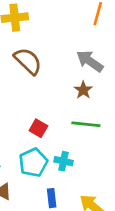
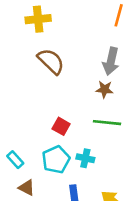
gray arrow: (90, 61) -> (111, 61), turned -112
brown star: (83, 90) -> (105, 89), turned -30

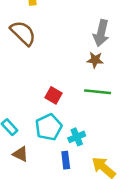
brown semicircle: (51, 61) -> (23, 33), moved
cyan cross: (85, 158) -> (77, 137), moved, turned -35

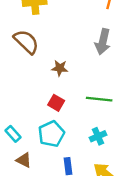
brown star: (95, 60) -> (60, 68), moved
cyan cross: (77, 137) -> (98, 136), moved

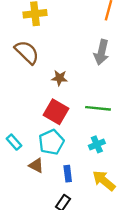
red square: (56, 103) -> (56, 112), size x1.5
brown triangle: (24, 160) -> (36, 165), moved

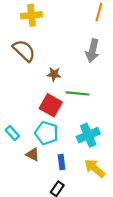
green line: (98, 108) -> (78, 93), moved
cyan pentagon: (51, 142) -> (47, 133), turned -30
cyan cross: (97, 144) -> (88, 135), size x1.5

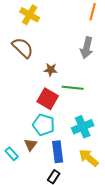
yellow cross: (32, 15) -> (30, 15), turned 36
cyan rectangle: (12, 133) -> (12, 154), moved
brown triangle: (33, 154) -> (31, 145), turned 40
blue rectangle: (61, 162) -> (58, 152), size x1.5

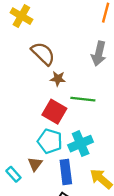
yellow cross: (30, 15) -> (21, 16), moved
brown semicircle: (23, 48) -> (43, 54), moved
cyan cross: (83, 127) -> (81, 144), moved

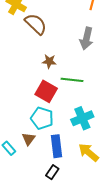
brown semicircle: (43, 54) -> (36, 24), moved
cyan cross: (81, 144) -> (82, 118), moved

